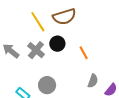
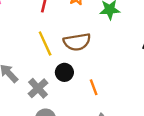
gray cross: (36, 50) -> (38, 88), moved

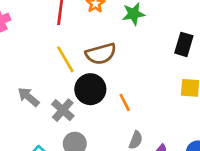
black circle: (64, 72) -> (90, 89), size x1.5

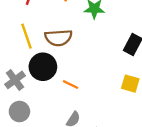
orange line: (125, 102) -> (71, 84), turned -49

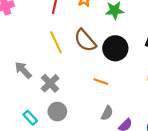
brown semicircle: (58, 38) -> (85, 40), turned 60
black circle: (43, 67) -> (115, 48), moved

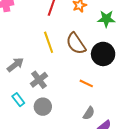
gray arrow: (23, 70) -> (15, 65), turned 90
cyan rectangle: (30, 118) -> (18, 100), moved

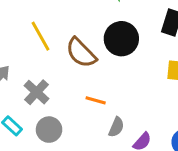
brown semicircle: (76, 44) -> (81, 53), moved
orange line: (86, 83) -> (96, 100), moved

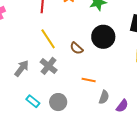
brown semicircle: (81, 53) -> (77, 48), size x0.6
gray cross: (37, 92) -> (49, 66), moved

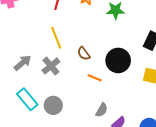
black circle: (103, 37) -> (118, 60), moved
orange line: (89, 80) -> (95, 78), moved
cyan rectangle: (33, 101) -> (27, 99), size x1.5

